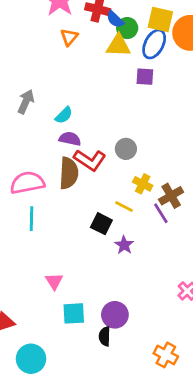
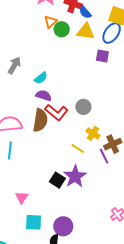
green circle: (127, 28) -> (62, 29), moved
black square: (101, 224) -> (57, 180), moved
purple star: (124, 245) -> (75, 176), size x1.6

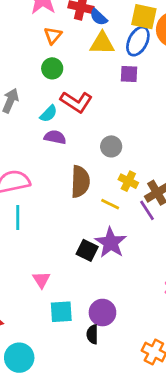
green circle: (62, 29) -> (52, 68), moved
red L-shape: (56, 112) -> (76, 102), moved
brown semicircle: (40, 120) -> (80, 182), moved

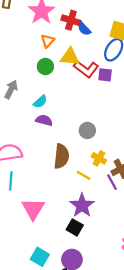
yellow triangle: (102, 43) -> (70, 57), moved
red L-shape: (76, 102) -> (86, 69), moved
black square: (87, 250) -> (75, 227), moved
pink triangle: (41, 280) -> (33, 209), moved, size x1.6
cyan square: (61, 312) -> (40, 257), turned 30

